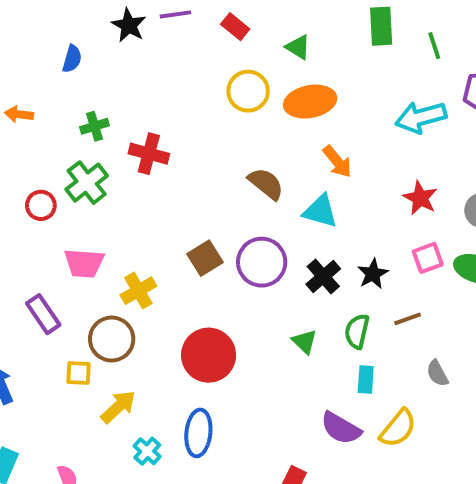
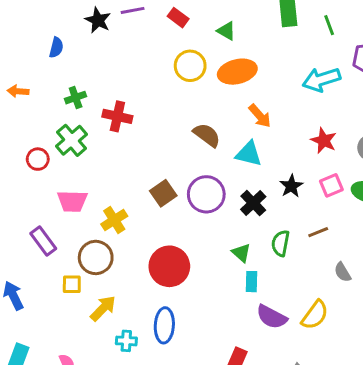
black star: (373, 274) -> (291, 186), moved
cyan rectangle: (366, 380) -> (252, 282), moved
cyan cross: (147, 451) -> (126, 341), turned -36

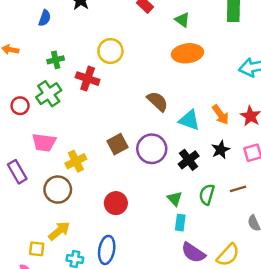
yellow circle: (190, 66) -> (110, 51), moved
orange arrow: (260, 116) -> (220, 115), moved
red circle: (169, 266) -> (116, 203), size x0.7
yellow square: (72, 284) -> (37, 249), moved

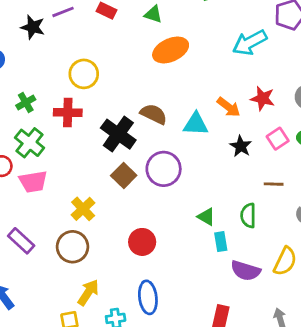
pink trapezoid: (44, 142) -> (33, 182), moved
black cross: (189, 160) -> (118, 134), moved, size x1.4
brown line: (238, 189) -> (274, 184), turned 35
green semicircle: (207, 194) -> (248, 216), moved

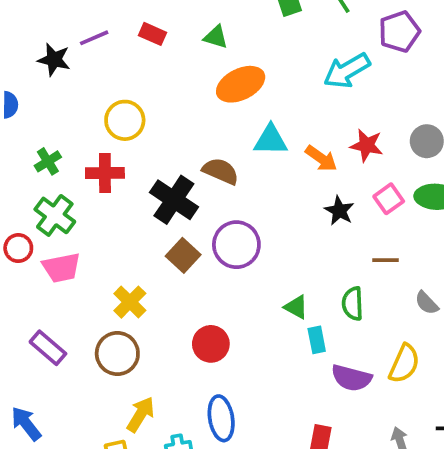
cyan triangle: (196, 124) -> (271, 140), moved

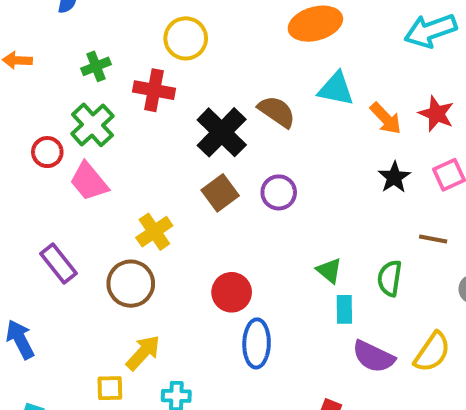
purple circle: (236, 245) -> (279, 192), size x0.7
pink trapezoid: (61, 268) -> (89, 181), turned 51
blue ellipse: (221, 418) -> (257, 343), moved

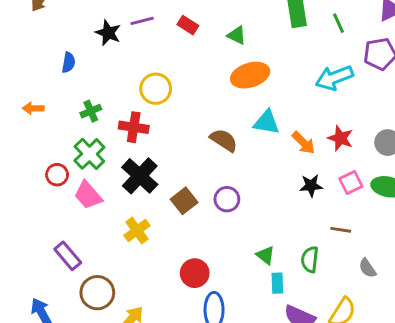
black cross: (222, 132) -> (140, 176), moved
black star: (394, 177) -> (311, 186), turned 30
brown circle: (131, 284) -> (97, 293), moved

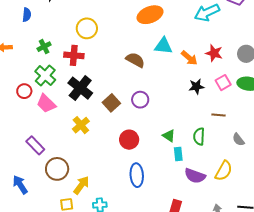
red circle: (195, 273) -> (129, 140), moved

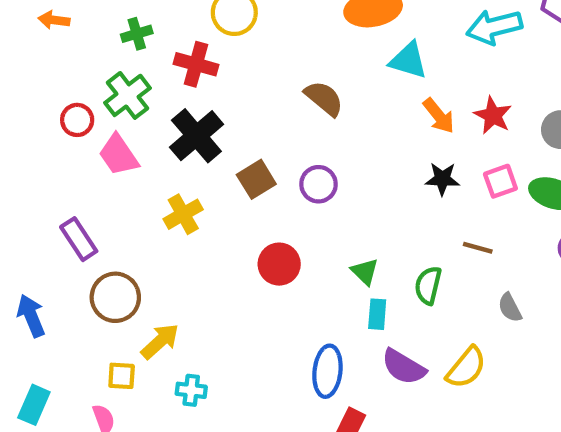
cyan triangle: (163, 46) -> (408, 60), moved
blue ellipse: (137, 175) -> (327, 371), moved

